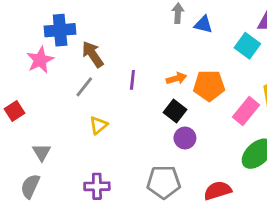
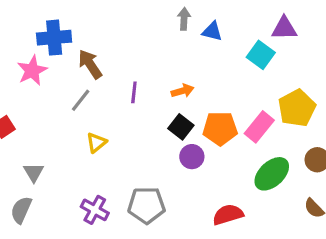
orange pentagon: (209, 86) -> (220, 128), moved
gray pentagon: (164, 182) -> (146, 205), moved
purple cross: (97, 186) -> (95, 210), turned 30

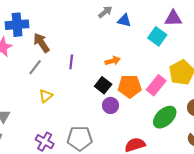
gray arrow: (184, 19) -> (105, 12), turned 48
orange arrow: (182, 91) -> (113, 61), moved

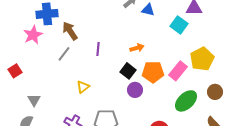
yellow triangle: (46, 96) -> (83, 87), moved

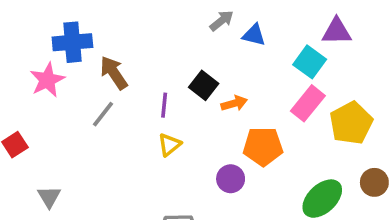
black square: (128, 71) -> (204, 85), moved
pink rectangle: (178, 71) -> (308, 103), moved
yellow triangle: (83, 87) -> (169, 145), moved

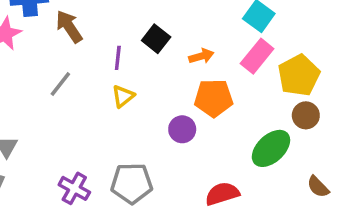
orange arrow: (234, 103) -> (201, 56), moved
gray line: (103, 114) -> (60, 84), moved
brown circle: (374, 182) -> (306, 115), moved

